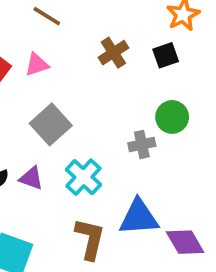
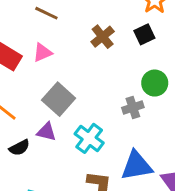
purple triangle: (31, 178) -> (46, 132), moved

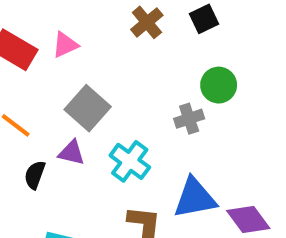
black semicircle: (19, 148) -> (35, 175), turned 138

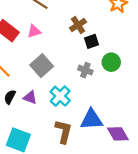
black square: (204, 19) -> (91, 41), moved
gray cross: (189, 119) -> (85, 70), moved, turned 32
purple triangle: (72, 153) -> (30, 97), moved

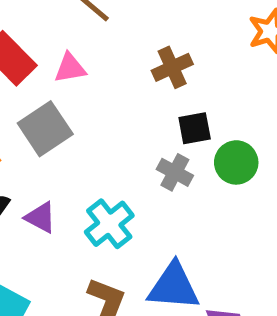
black square: (91, 41) -> (195, 128), moved
gray square: (42, 66) -> (45, 129), moved

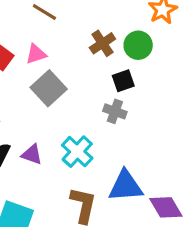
gray square: (45, 129) -> (49, 88), moved
green circle: (236, 162) -> (138, 45), moved

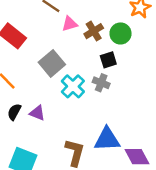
pink triangle: (36, 54) -> (70, 24), moved
cyan cross: (77, 152) -> (73, 86), moved

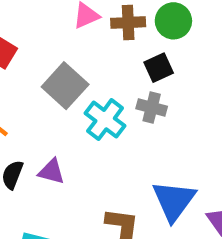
brown cross: (94, 31) -> (128, 23), turned 36
blue triangle: (107, 139) -> (174, 201), turned -44

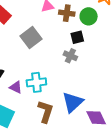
cyan cross: (105, 120) -> (36, 82), moved, turned 36
purple triangle: (51, 172) -> (16, 87), moved

